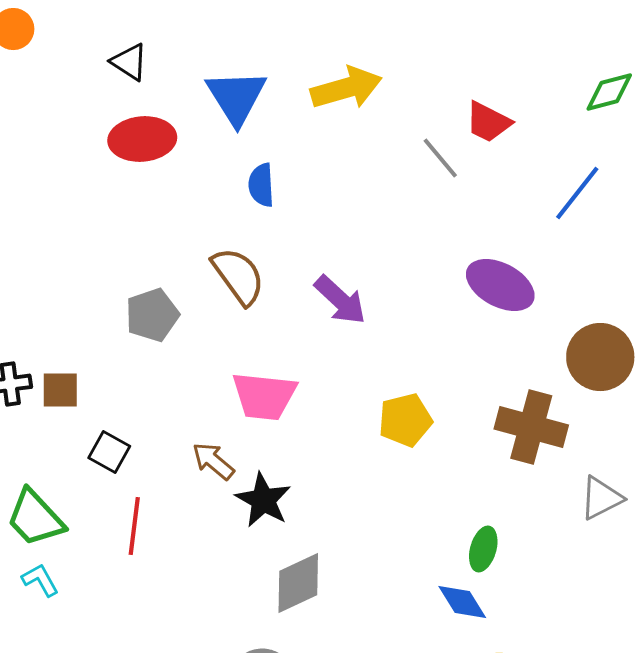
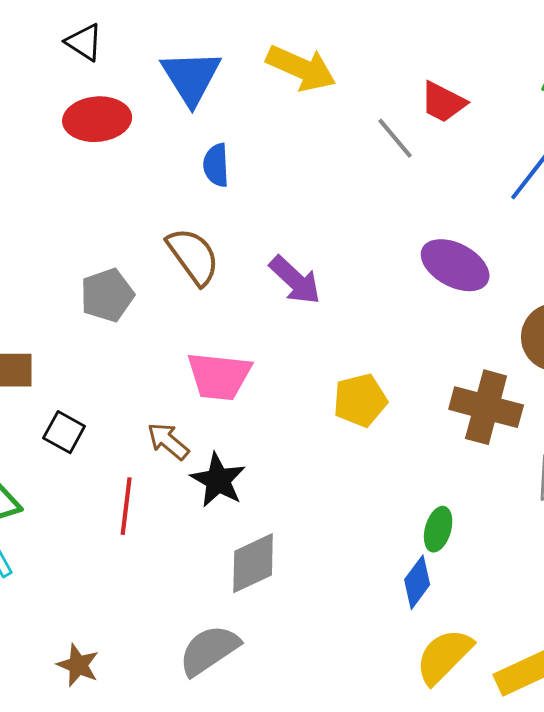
yellow arrow: (346, 88) -> (301, 68), turned 40
red line: (134, 526) -> (126, 506), moved
blue diamond: (462, 602) -> (417, 582), turned 68

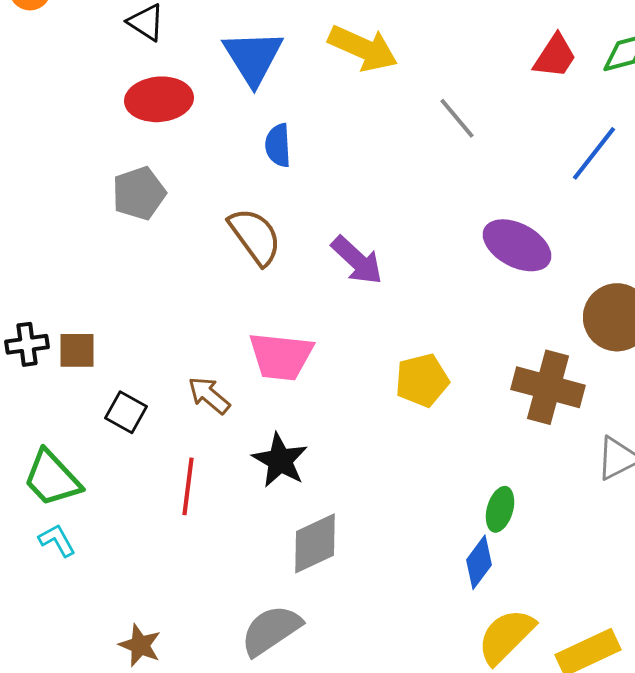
red trapezoid: (443, 102) -> (555, 56), moved, turned -84
gray pentagon: (107, 295) -> (139, 193), moved
brown arrow: (168, 441) -> (209, 395), moved

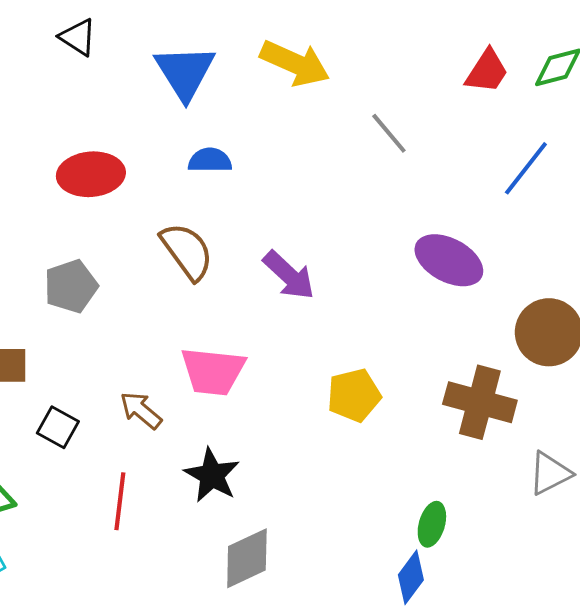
red ellipse: (159, 99) -> (91, 174), moved
blue semicircle: (278, 145) -> (210, 160), turned 93
gray pentagon: (139, 193) -> (71, 286), moved

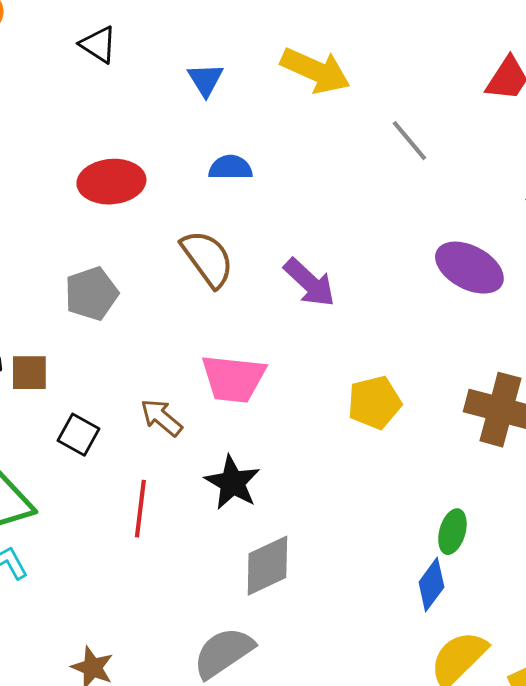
blue triangle: (185, 72) -> (205, 80), size x0.6

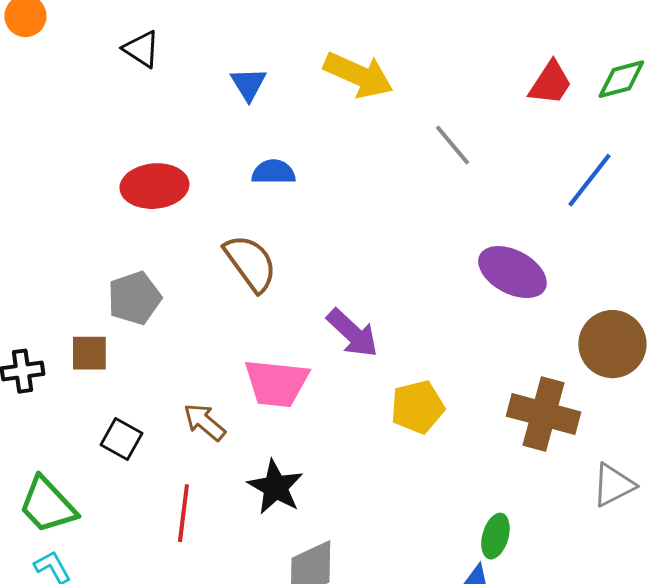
purple arrow: (309, 283) -> (352, 333), moved
brown square: (29, 373) -> (89, 353), moved

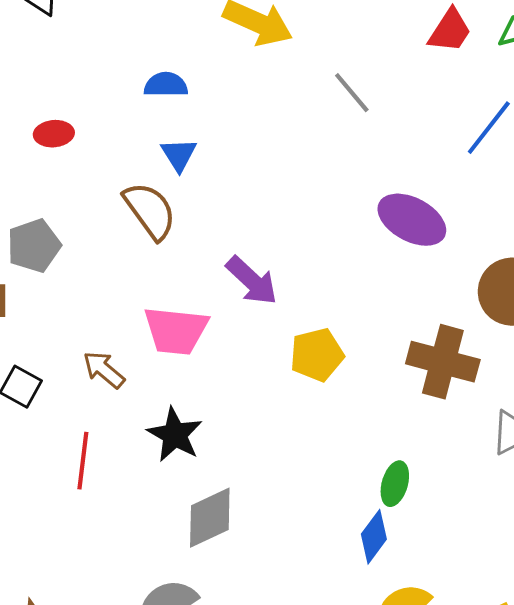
blue triangle: (248, 84) -> (179, 155), moved
blue semicircle: (273, 172) -> (166, 85), moved
red ellipse: (154, 186) -> (54, 134), size x0.6

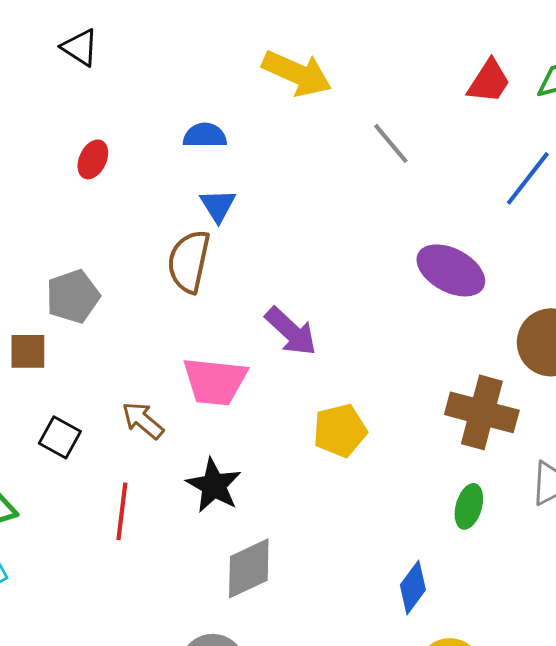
red ellipse: (54, 134) -> (93, 159), moved, turned -60
brown semicircle: (150, 211) -> (189, 261), turned -132
yellow pentagon: (317, 355) -> (340, 430), moved
green ellipse: (395, 484) -> (469, 506), moved

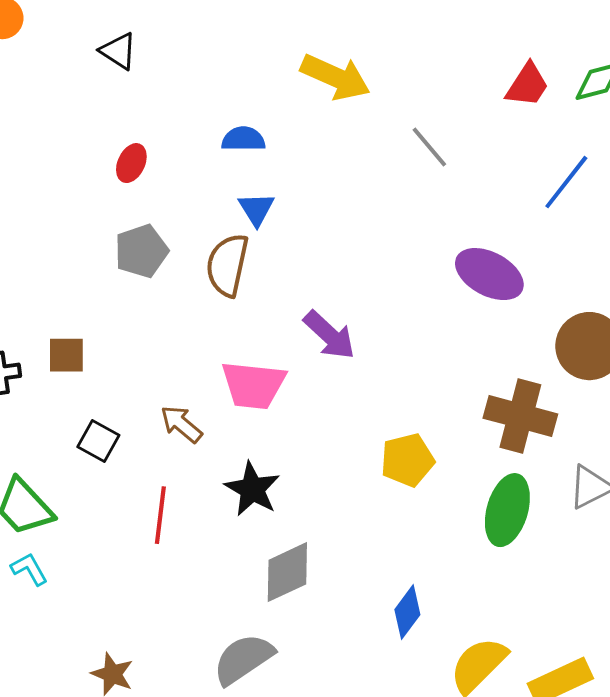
gray pentagon: (73, 296) -> (141, 251), moved
yellow pentagon: (340, 430) -> (407, 460), moved
green ellipse: (469, 506) -> (507, 510), size x1.6
blue diamond: (413, 587) -> (407, 612), moved

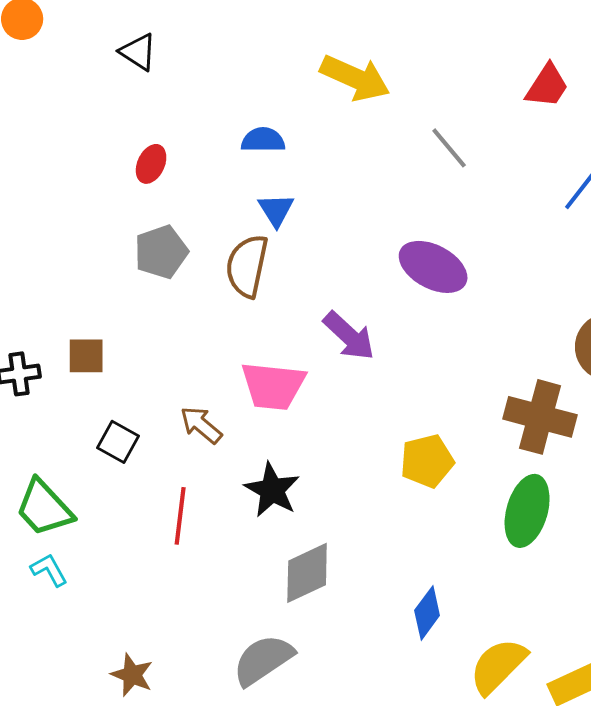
purple ellipse: (489, 274) -> (433, 267), moved

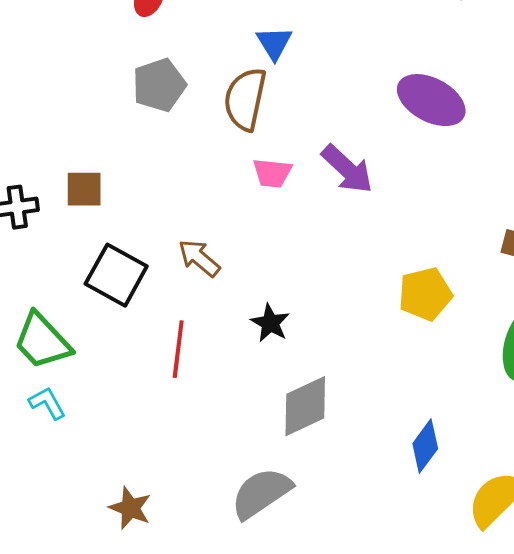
pink trapezoid: (273, 386) -> (272, 173), moved, size x0.6
black square: (118, 442) -> (116, 275), size x1.5
black star: (272, 490) -> (270, 323), size x0.7

